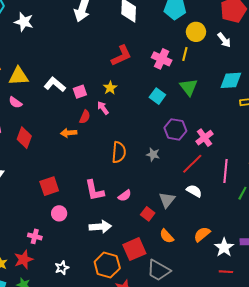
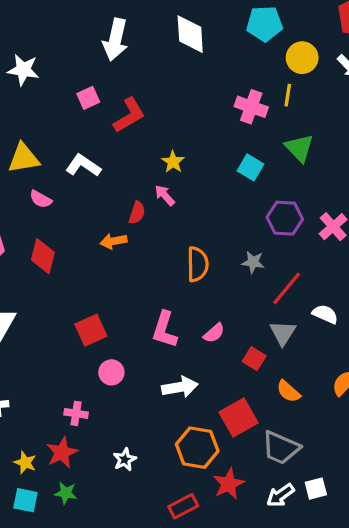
red L-shape: (121, 56) -> (129, 115), moved
pink square: (80, 92) -> (88, 98), moved
pink semicircle: (15, 102) -> (41, 199), moved
red line: (192, 164) -> (287, 288), moved
pink L-shape: (94, 190) -> (165, 330), turned 35

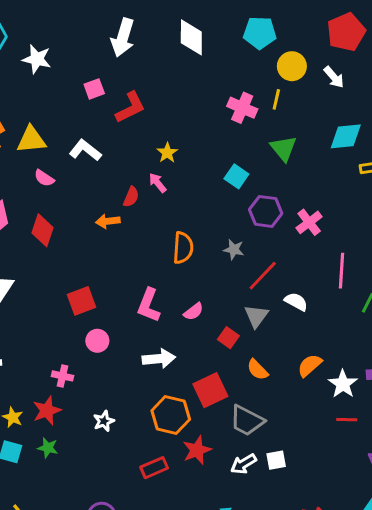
cyan square: (250, 167) -> (236, 176), moved

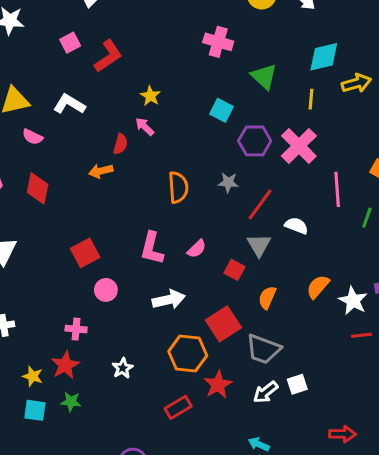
yellow line: (276, 99) -> (311, 99), moved
pink cross: (309, 222) -> (299, 146), size x1.4
orange semicircle: (258, 370) -> (267, 298), turned 75

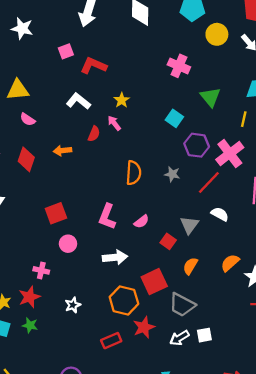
red L-shape: (108, 56) -> (94, 66), turned -130
white L-shape: (69, 104) -> (78, 101), moved
orange arrow: (101, 171) -> (62, 150), moved
red line: (260, 204) -> (209, 182), moved

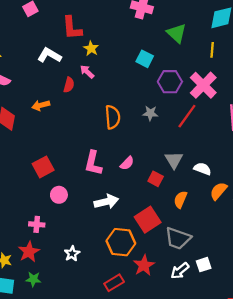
red L-shape: (94, 66) -> (72, 28), moved, turned -110
white semicircle: (220, 214) -> (202, 169), moved

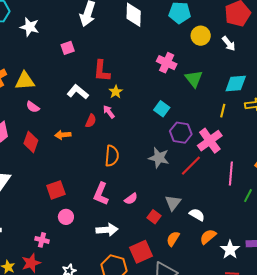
green triangle: (177, 33) -> (194, 79), moved
gray star: (150, 113) -> (159, 158), size x1.5
orange semicircle: (113, 117) -> (112, 156), moved

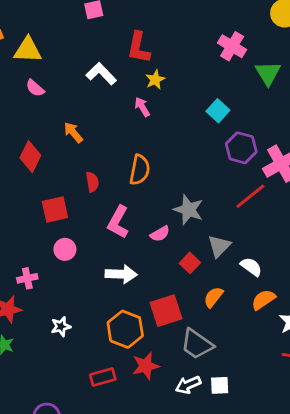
red semicircle: (91, 121) -> (92, 182), moved, turned -40
orange arrow: (63, 135) -> (73, 132), turned 49
red diamond: (31, 142) -> (30, 157), moved
gray star: (159, 158) -> (188, 210), moved
pink cross: (42, 240) -> (27, 278), turned -32

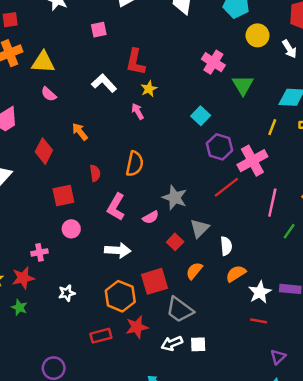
white semicircle: (251, 267) -> (226, 246), turned 48

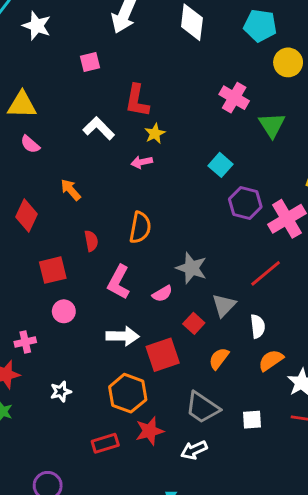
pink arrow: (138, 111) -> (142, 162), turned -70
red line: (226, 187) -> (266, 273), moved
red square: (155, 281) -> (163, 355), moved
white square: (198, 344) -> (252, 420), moved

